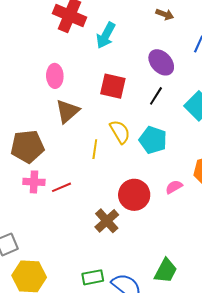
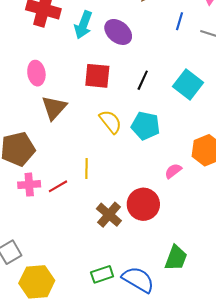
purple ellipse: (161, 62) -> (118, 32), moved
yellow line: (95, 149) -> (86, 169), moved
red circle: (134, 195) -> (143, 204), moved

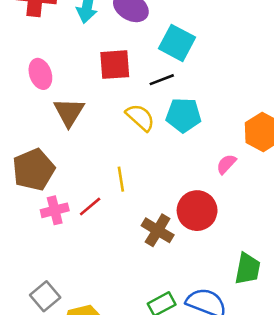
black line: (143, 80) -> (162, 80), moved, turned 54
cyan square: (188, 85) -> (177, 43), moved

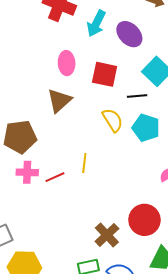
pink ellipse: (40, 74) -> (67, 63), moved
red circle: (197, 211) -> (144, 220), moved
brown cross: (158, 230) -> (107, 235), moved

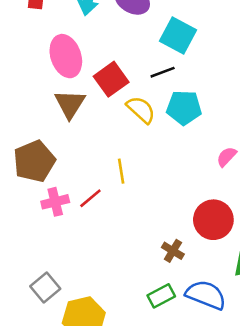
pink ellipse: (67, 63) -> (66, 56), size x1.4
red square: (105, 74) -> (111, 79), moved, turned -32
brown cross: (107, 235) -> (173, 251), size x0.7

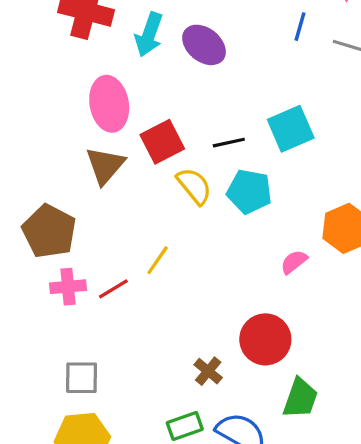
cyan square: (178, 36) -> (291, 129), moved, turned 30
brown pentagon: (34, 161) -> (49, 231), turned -30
yellow line: (121, 171) -> (158, 260), turned 35
gray square: (45, 287) -> (81, 378), moved, turned 32

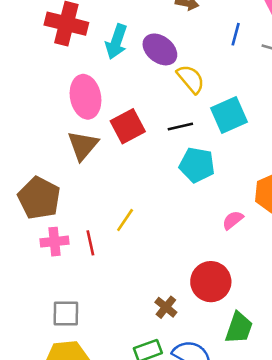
yellow semicircle: (194, 186) -> (191, 79), moved
red line: (113, 289) -> (90, 243), turned -70

